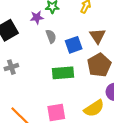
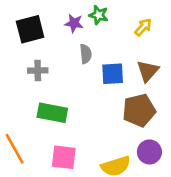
gray cross: (11, 67) -> (38, 71), moved
green rectangle: (63, 73) -> (52, 113), moved

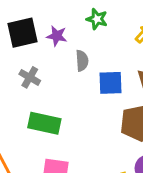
purple star: (74, 23) -> (57, 36), moved
gray cross: (38, 71) -> (30, 77), turned 30

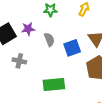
green rectangle: (44, 123) -> (54, 85), moved

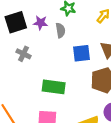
gray semicircle: (49, 40) -> (60, 30), moved

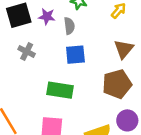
blue square: (82, 53) -> (75, 55), moved

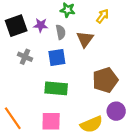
brown triangle: (124, 49) -> (85, 39), moved
blue square: (75, 55) -> (57, 58), moved

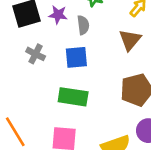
brown triangle: (85, 39) -> (130, 40), moved

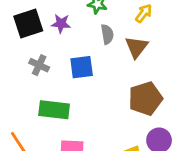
gray semicircle: (83, 25) -> (107, 34), moved
green rectangle: (73, 97) -> (54, 110), moved

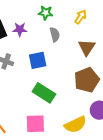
brown triangle: (136, 47) -> (87, 47), moved
green rectangle: (54, 110) -> (44, 93), moved, turned 30

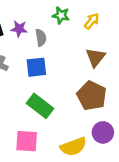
green star: (46, 13) -> (61, 15), moved
gray semicircle: (55, 35) -> (41, 38), moved
brown pentagon: (87, 80) -> (92, 96), turned -30

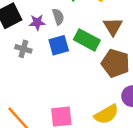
purple star: (19, 29) -> (37, 22), moved
green rectangle: (40, 106) -> (87, 40), moved

